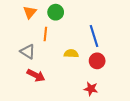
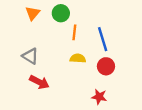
orange line: (45, 34) -> (74, 32), moved

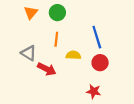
orange line: (74, 32) -> (56, 39), moved
red arrow: (39, 82) -> (47, 69), moved

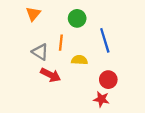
green circle: (57, 13) -> (77, 18), moved
gray triangle: (29, 53) -> (40, 52), moved
red circle: (100, 63) -> (108, 80), moved

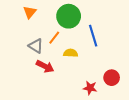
green circle: (77, 18) -> (69, 16), size x1.5
orange line: (61, 43) -> (54, 38), turned 32
red circle: (108, 80) -> (112, 78), moved

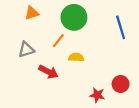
orange triangle: (30, 12) -> (32, 13), turned 32
blue line: (93, 36) -> (121, 27), moved
gray triangle: (36, 46) -> (26, 50), moved, turned -49

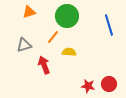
red arrow: (48, 72) -> (44, 65), turned -138
red circle: (121, 84) -> (109, 84), moved

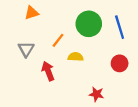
green circle: (67, 16) -> (89, 24), moved
gray triangle: (24, 45) -> (26, 49), turned -42
red circle: (109, 84) -> (120, 63), moved

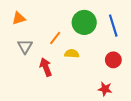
orange triangle: (32, 13) -> (19, 18), moved
red star: (96, 94) -> (105, 89), moved

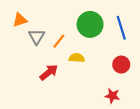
gray triangle: (25, 46) -> (37, 37), moved
red arrow: (46, 67) -> (49, 72), turned 72

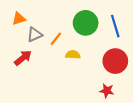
gray triangle: (37, 37) -> (35, 35), turned 35
red circle: (121, 65) -> (115, 61), size x1.5
red arrow: (49, 72) -> (23, 58), moved

